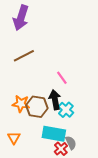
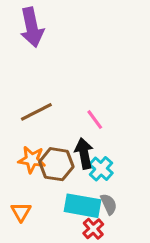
purple arrow: (21, 18) -> (32, 27), turned -30
brown line: (24, 56) -> (36, 112), moved
gray semicircle: (71, 143) -> (109, 204), moved

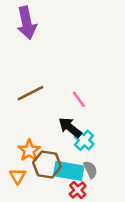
black arrow: (84, 153) -> (70, 127), turned -40
orange star: (32, 160) -> (29, 150), moved, turned 30
brown hexagon: (56, 164) -> (47, 164), moved

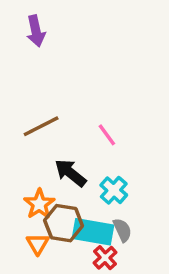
purple arrow: (27, 23) -> (36, 31), size x0.7
black arrow: (70, 127) -> (70, 173), moved
orange triangle: (18, 176) -> (38, 244), moved

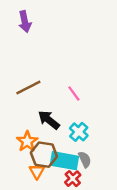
orange triangle: (38, 244) -> (37, 171), moved

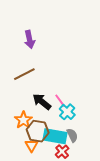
purple arrow: (25, 22) -> (29, 39), moved
pink line: (74, 94) -> (60, 101), moved

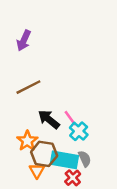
purple arrow: (29, 39) -> (24, 40), moved, turned 36

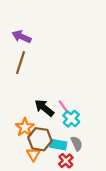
purple arrow: (24, 40) -> (22, 37), turned 90
brown line: (28, 87) -> (21, 63), moved, turned -45
cyan rectangle: (64, 160) -> (58, 145), size x0.7

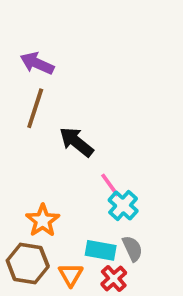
black arrow: (44, 108) -> (76, 142), moved
brown hexagon: (40, 139) -> (28, 264), moved
orange triangle: (33, 154) -> (71, 275), moved

